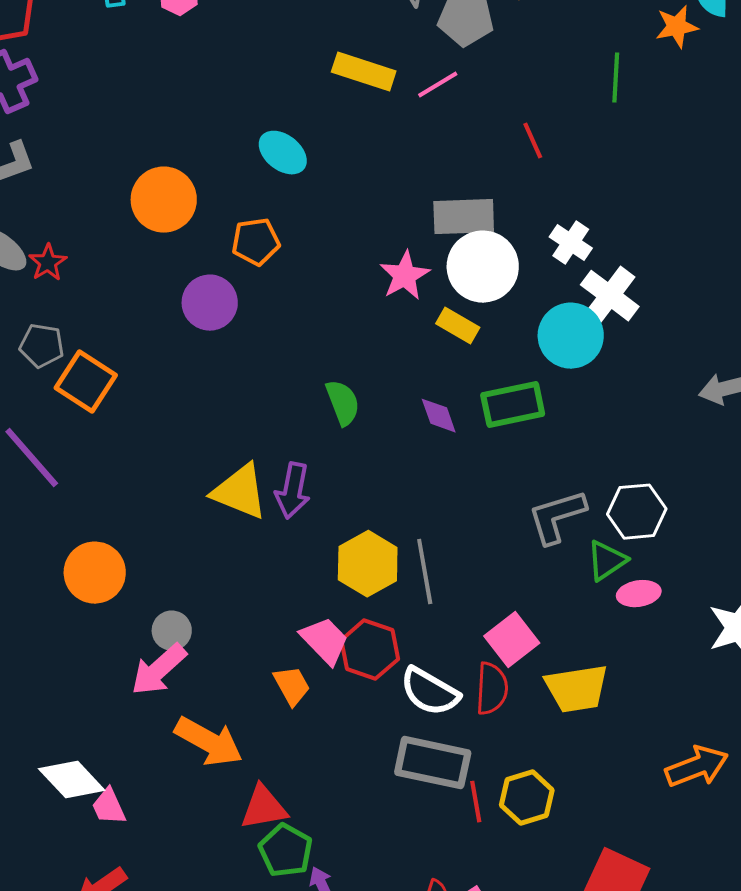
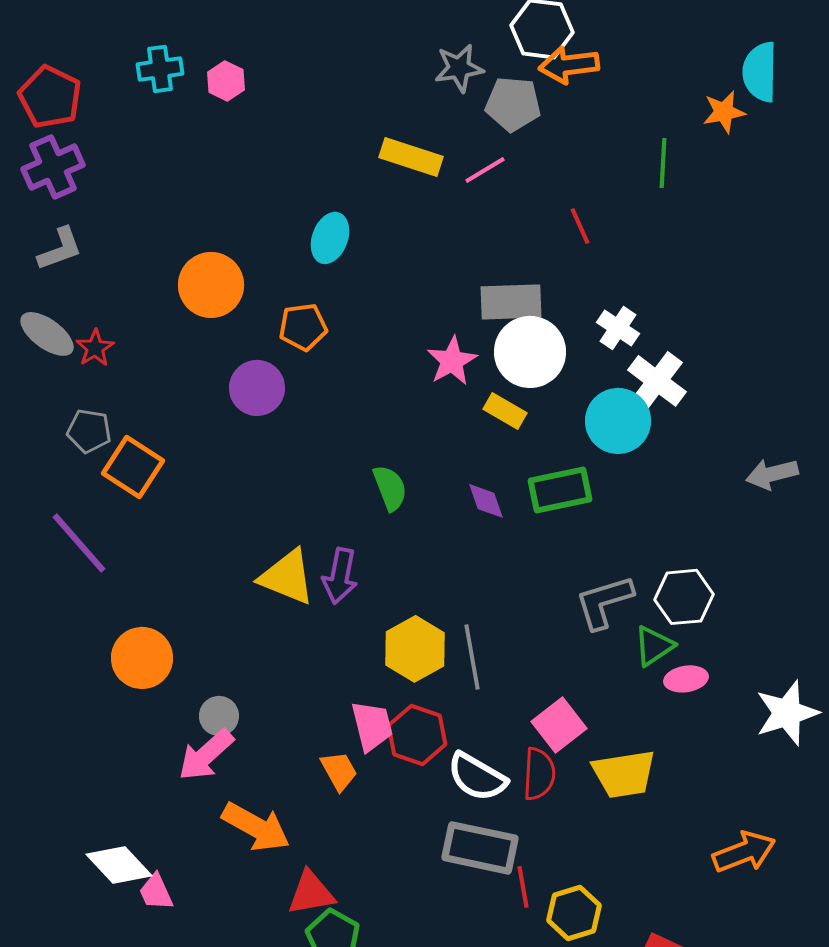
cyan ellipse: (283, 153) -> (330, 238), turned 72
pink trapezoid: (325, 641) -> (372, 726), turned 30
yellow hexagon: (527, 798) -> (574, 913), moved

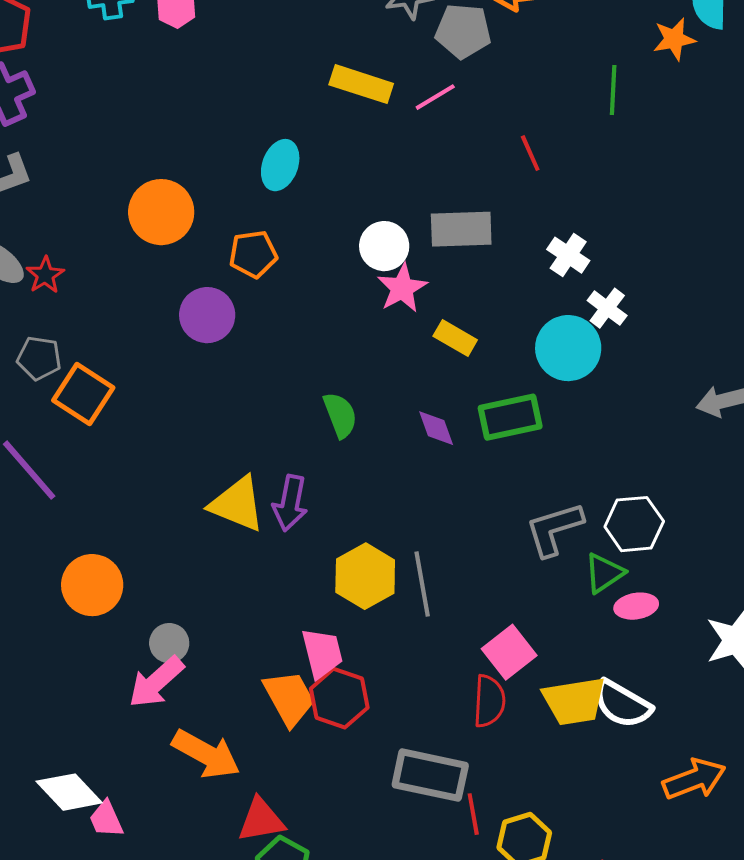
white circle: (530, 352) -> (384, 246), moved, size x0.7
white cross: (657, 381) -> (607, 308), size x0.7
red hexagon: (417, 735) -> (339, 698), moved
orange trapezoid: (339, 771) -> (289, 698), size x1.4
white semicircle: (477, 777) -> (622, 704), moved

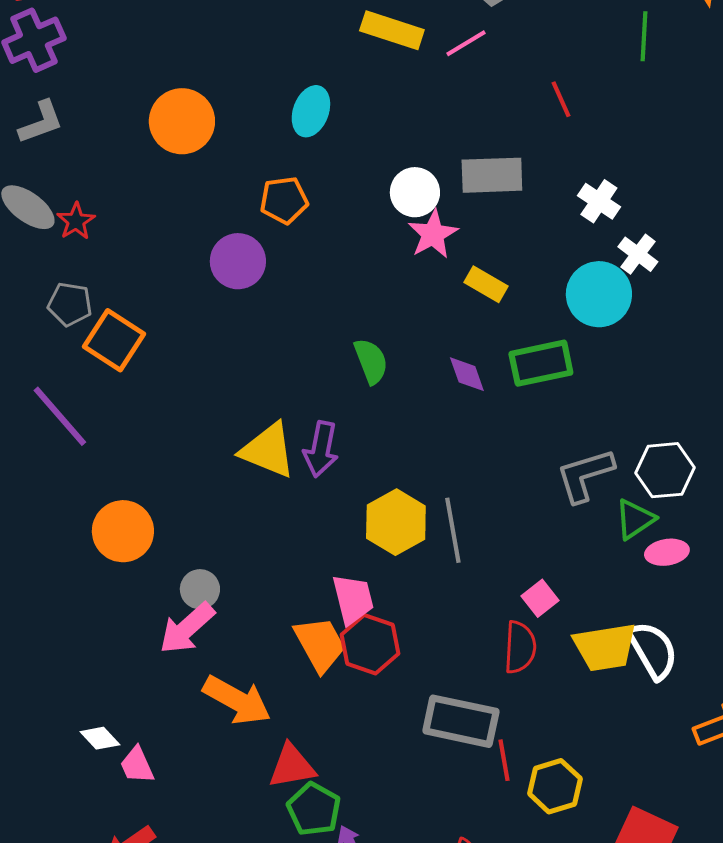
orange circle: (161, 212) -> (182, 121), moved
pink square: (509, 652) -> (540, 598), size x0.7
white semicircle: (622, 704) -> (653, 650), turned -150
white diamond: (69, 792) -> (100, 738), size x0.6

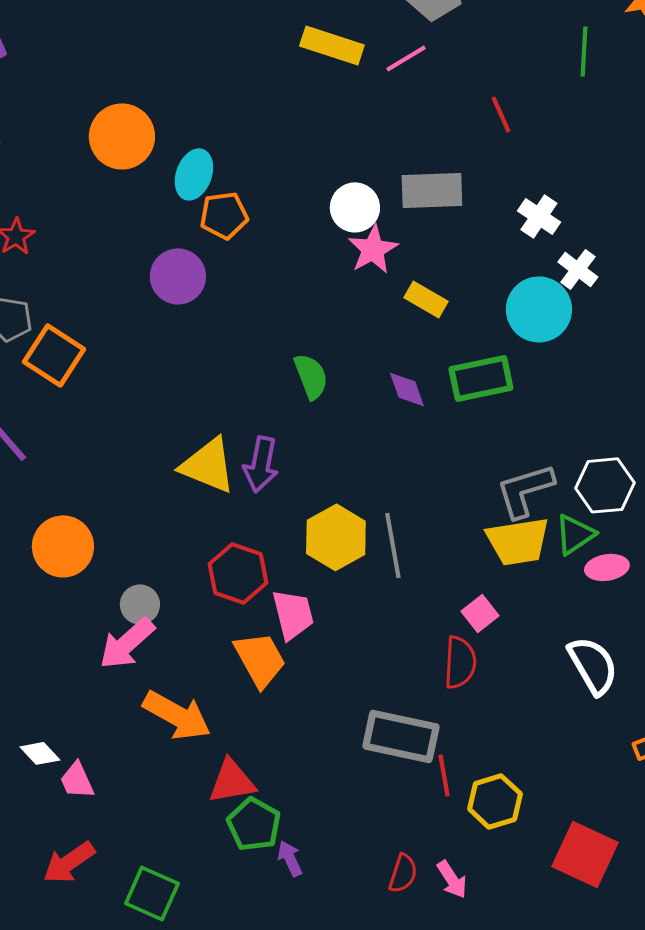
cyan ellipse: (311, 111) -> (194, 174), moved
red hexagon: (370, 644) -> (238, 573), moved
yellow trapezoid: (605, 647) -> (518, 541), moved

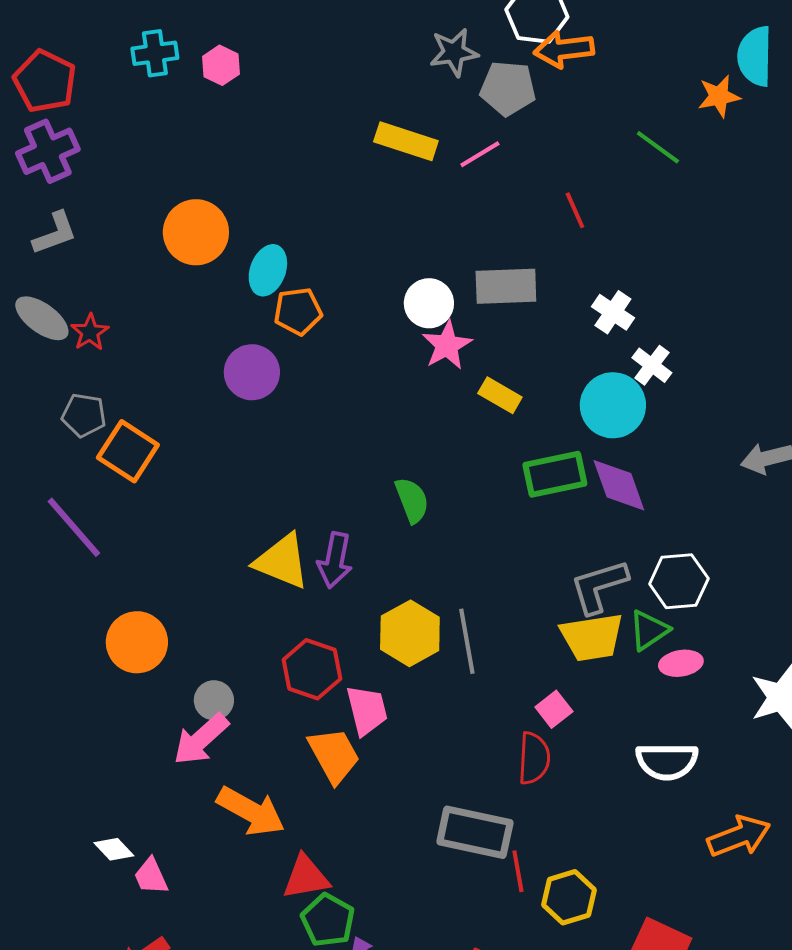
green line: (584, 51) -> (658, 147), turned -57
green semicircle: (311, 376) -> (412, 500), moved
purple diamond: (407, 389) -> (619, 485), moved, size x1.5
white semicircle: (593, 665) -> (667, 761), turned 120

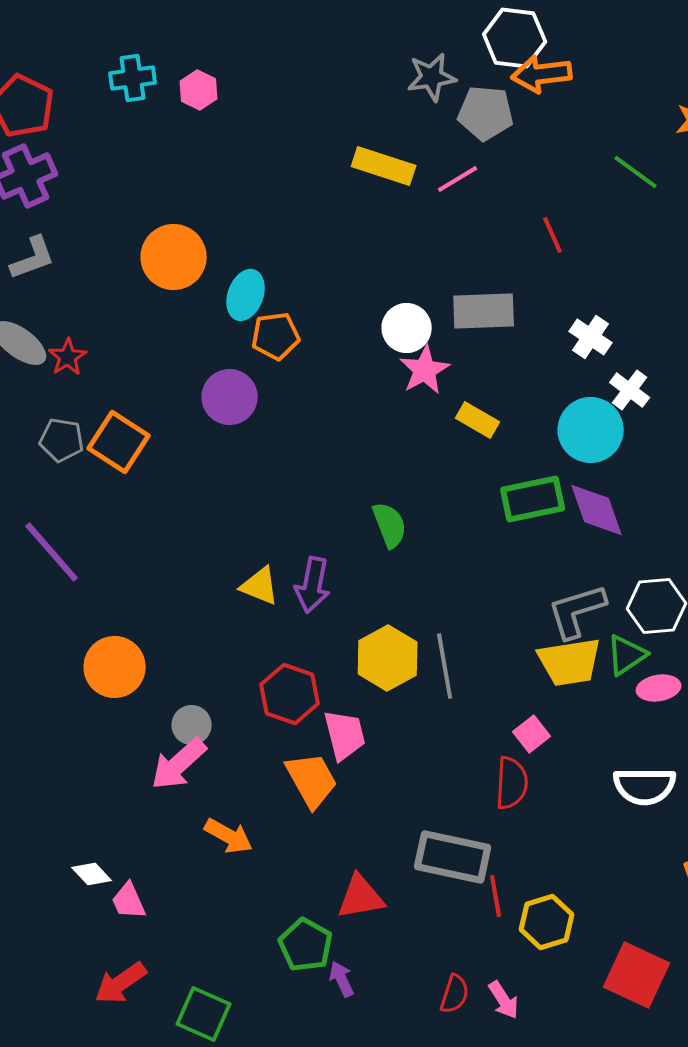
orange square: (128, 451) -> (119, 442), moved
yellow triangle: (282, 561) -> (260, 586), size x0.7
orange arrow: (251, 811) -> (229, 836), size x0.7
red triangle: (306, 877) -> (361, 897), moved

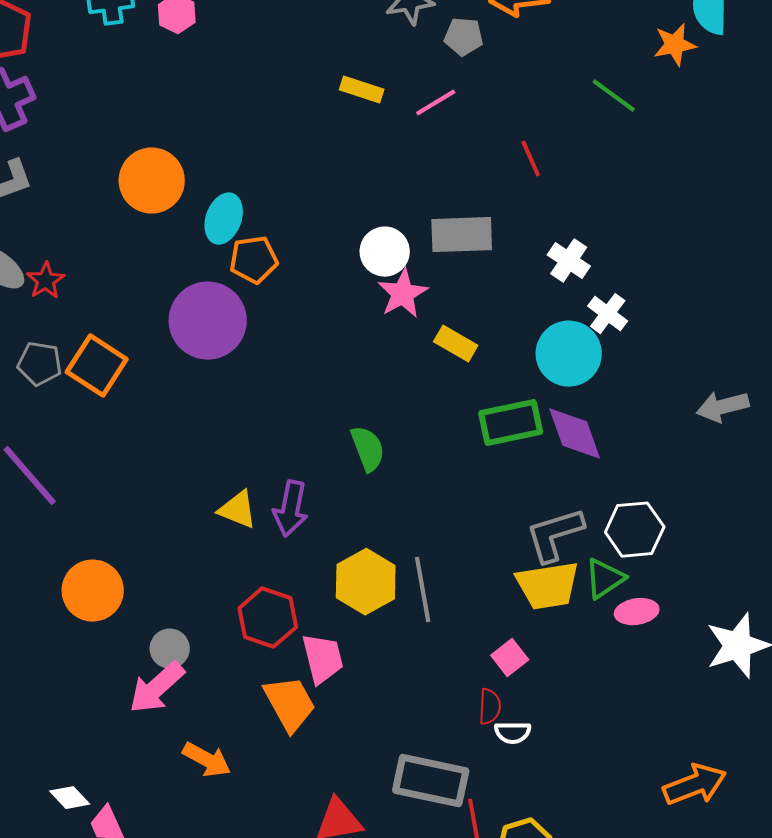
gray pentagon: (486, 113) -> (464, 37), size x0.7
yellow rectangle: (384, 166) -> (362, 90), size x0.7
purple circle: (230, 397) -> (208, 321), size x1.4
red semicircle: (512, 783) -> (490, 707), size x0.7
white semicircle: (645, 786) -> (513, 733), moved, size x0.6

